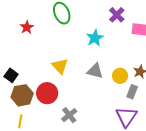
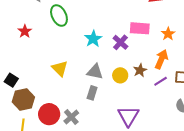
purple cross: (117, 15) -> (120, 42), moved
gray rectangle: (132, 92) -> (92, 93), moved
red circle: (47, 93) -> (49, 114), moved

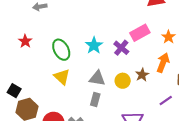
green ellipse: (59, 16) -> (61, 50), moved
pink rectangle: (140, 28) -> (140, 33), turned -30
purple line: (161, 81) -> (166, 101), moved

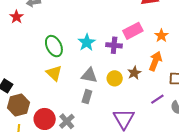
red star: (25, 41) -> (16, 17), moved
purple cross: (121, 48) -> (114, 45), turned -35

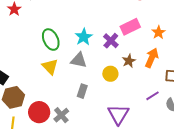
purple cross: (114, 45) -> (111, 41), turned 35
brown star: (134, 73) -> (129, 61), moved
gray triangle: (89, 75) -> (79, 60), moved

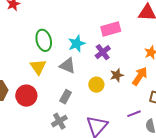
pink rectangle: (130, 27) -> (111, 29), moved
red circle: (39, 112) -> (26, 96), moved
gray cross: (61, 115) -> (59, 121), moved

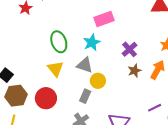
pink rectangle: (111, 29) -> (104, 19), moved
purple cross: (103, 52) -> (130, 49), moved
yellow circle: (96, 85) -> (98, 81), moved

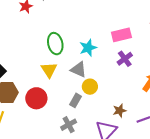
pink rectangle: (104, 19) -> (121, 35), moved
brown star: (134, 71) -> (119, 111), moved

